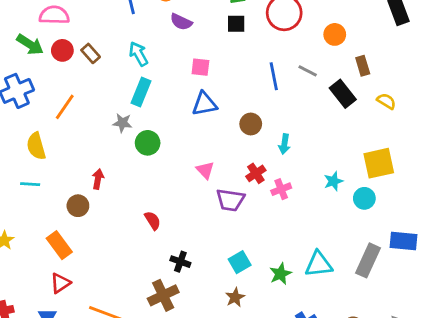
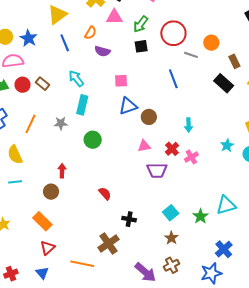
gray line: (308, 71) -> (191, 55), moved
gray star: (122, 123) -> (61, 123), moved
brown circle: (251, 124) -> (149, 117), moved
pink triangle: (205, 170) -> (144, 146), moved, turned -48
brown cross: (163, 295) -> (109, 243), moved

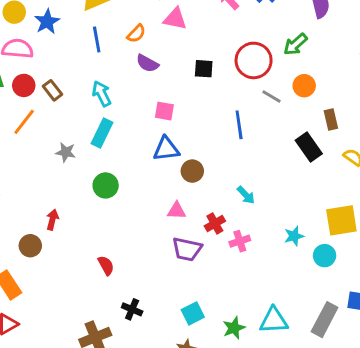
green arrow: (141, 24) -> (295, 44), moved
orange line: (31, 124) -> (24, 122), moved
cyan arrow: (189, 125) -> (246, 195), turned -56

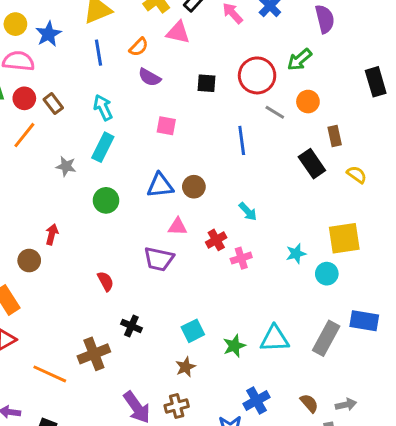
blue triangle: (166, 149) -> (160, 186), moved
purple trapezoid: (187, 249) -> (159, 259), moved

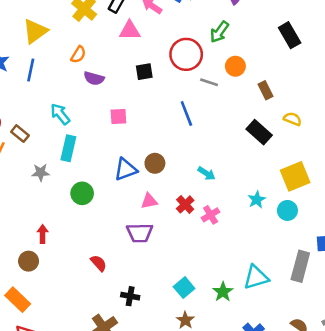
pink triangle: (178, 32) -> (130, 31), moved
blue line: (99, 53) -> (31, 70), moved, turned 35
brown rectangle: (53, 104) -> (20, 134), moved
black rectangle: (312, 164) -> (259, 132), moved

